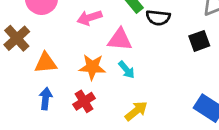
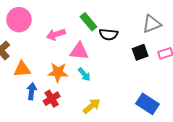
blue arrow: (46, 99) -> (32, 91), moved

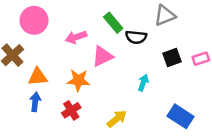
gray triangle: (152, 24) -> (165, 16), moved
pink triangle: (79, 51) -> (102, 56), turned -30
cyan arrow: (84, 74) -> (143, 83), moved, turned -120
blue arrow: (32, 91) -> (35, 102), moved

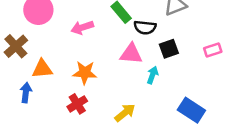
pink triangle: (102, 56) -> (131, 54), moved, turned 30
black square: (172, 58) -> (169, 49), moved
blue arrow: (35, 102) -> (26, 93), moved

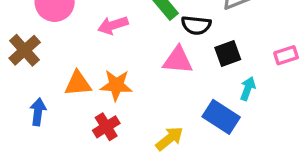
orange triangle: (42, 69) -> (78, 84), moved
cyan arrow: (153, 75) -> (248, 89), moved
blue rectangle: (191, 110) -> (221, 117), moved

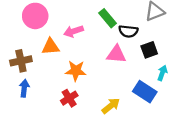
brown cross: (25, 50) -> (21, 61), moved, turned 30
orange triangle: (78, 84) -> (51, 47), moved

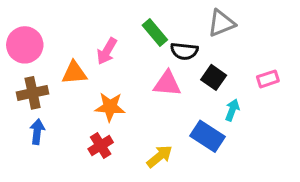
pink circle: (35, 16) -> (25, 45), moved
pink arrow: (74, 31) -> (107, 51), turned -42
black square: (149, 50) -> (214, 77), turned -35

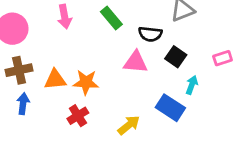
green rectangle: (155, 33) -> (111, 18), moved
pink arrow: (107, 51) -> (65, 17), moved, turned -40
orange triangle: (74, 73) -> (55, 80), moved

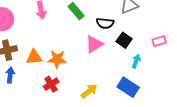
pink triangle: (136, 62) -> (94, 44), turned -36
blue rectangle: (170, 108) -> (128, 87), moved

